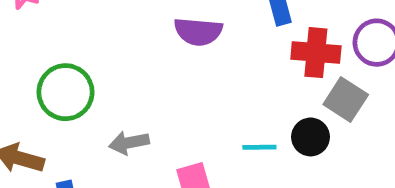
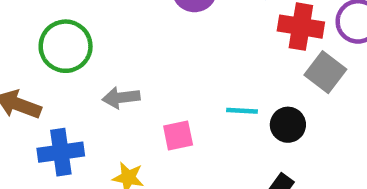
black circle: (311, 137) -> (288, 125), moved

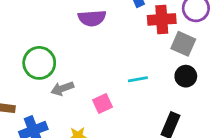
green circle: (66, 46) -> (39, 63), moved
black circle: (288, 125) -> (186, 76), moved

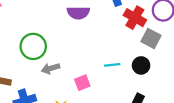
red cross: (162, 19) -> (135, 18), turned 30
black circle: (186, 76) -> (141, 65), moved

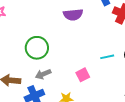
gray arrow: (51, 68) -> (43, 74), moved

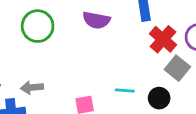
green circle: (37, 48) -> (38, 26), moved

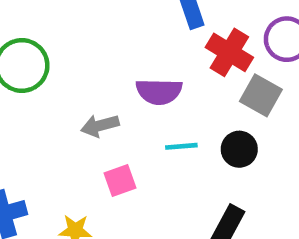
purple semicircle: (96, 20) -> (159, 91), moved
gray arrow: (32, 87) -> (100, 126), moved

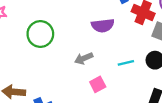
purple semicircle: (159, 91) -> (103, 25), moved

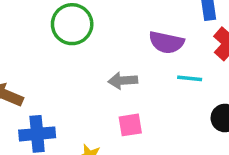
cyan line: (126, 63) -> (190, 78), moved

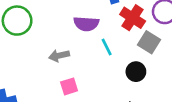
cyan line: (190, 78) -> (107, 47), turned 66

